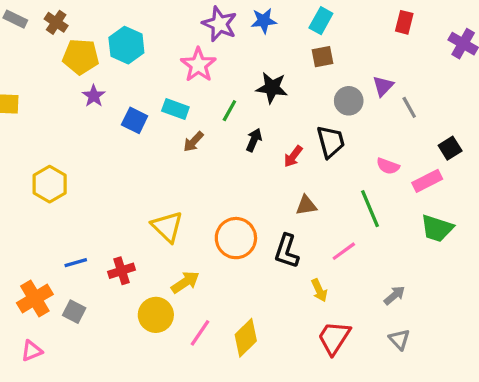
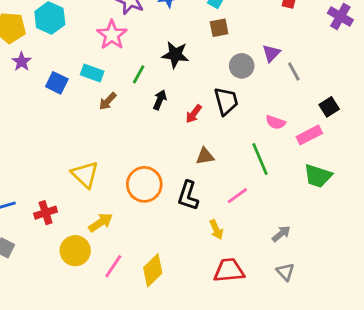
red trapezoid: (334, 338) -> (229, 270), turned 52

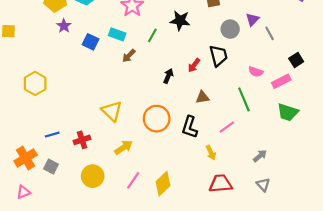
black arrow: (160, 100) -> (168, 76), moved
yellow circle: (75, 251) -> (93, 176), moved

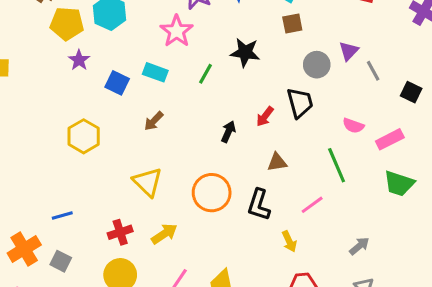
brown arrow: (129, 56) -> (154, 121), moved
black square: (296, 60) -> (411, 92), moved, turned -32
yellow hexagon: (35, 83) -> (84, 136), moved
red cross: (82, 140) -> (120, 232), moved

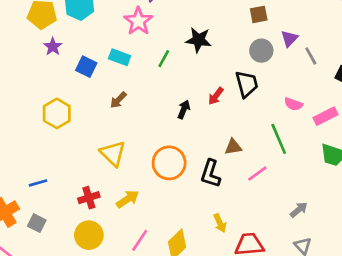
brown square: (292, 24) -> (259, 14), moved
brown triangle: (277, 162) -> (233, 147), moved
yellow arrow: (289, 241) -> (220, 223), moved

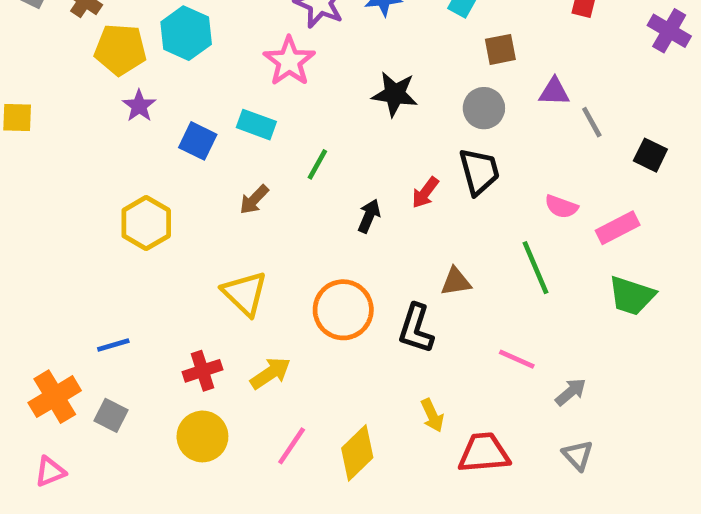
purple triangle: (289, 39) -> (554, 92), turned 48
gray circle: (261, 51) -> (484, 108), moved
green line: (164, 59) -> (317, 164), moved
pink line: (257, 174) -> (517, 359), moved, turned 60

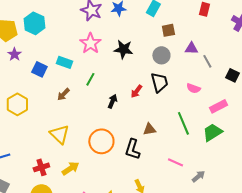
pink star: (289, 61) -> (90, 43), moved
pink semicircle: (561, 207) -> (193, 88), moved
green trapezoid: (632, 296) -> (212, 132), moved, turned 130

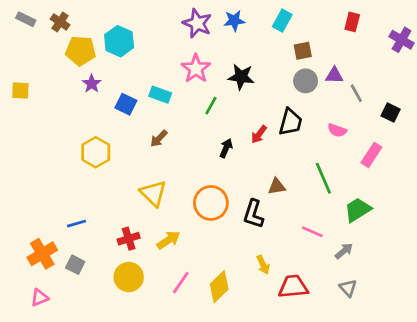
gray circle: (161, 55) -> (306, 81), moved
green line: (90, 79) -> (211, 106), moved
black trapezoid: (159, 82) -> (290, 122), turned 30
pink rectangle: (218, 106) -> (371, 155), turned -30
green trapezoid: (212, 132) -> (358, 210), moved

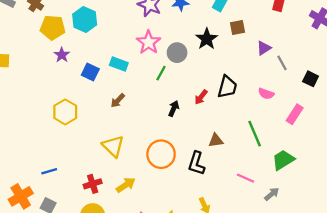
purple triangle: (334, 75) -> (264, 48), turned -35
black star: (241, 77) -> (207, 39), moved, turned 30
gray circle: (306, 81) -> (177, 53), moved

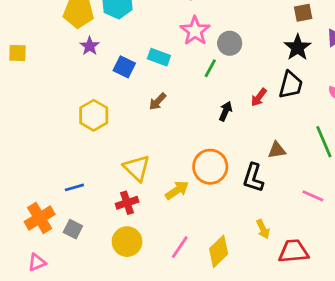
black star: (207, 39) -> (298, 47), moved
yellow triangle: (113, 146) -> (137, 168), moved
yellow arrow: (126, 185) -> (177, 190), moved

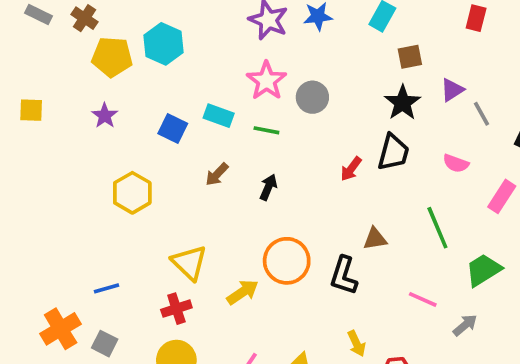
purple star: (90, 46) -> (105, 116), moved
green line: (210, 68) -> (266, 130), moved, turned 72
black arrow: (226, 111) -> (268, 187), moved

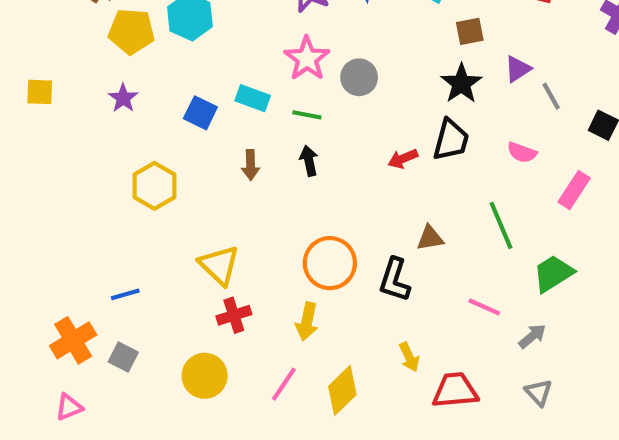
red arrow: (351, 169) -> (403, 159), turned 30
brown arrow: (217, 174) -> (251, 165), turned -45
black arrow: (268, 187) -> (309, 161), moved, turned -35
yellow arrow: (243, 292) -> (307, 322), moved, turned 136
red cross: (176, 309) -> (234, 315), moved

